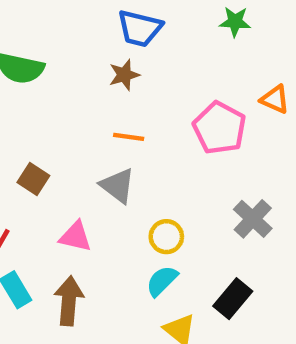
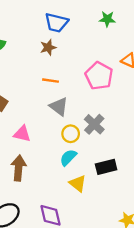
gray triangle: (118, 186) -> (59, 107), moved
gray cross: (253, 219) -> (94, 124), moved
black rectangle: (233, 299) -> (106, 167), turned 36

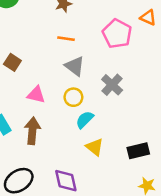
yellow circle: (71, 134) -> (73, 97), moved
black rectangle: (106, 167) -> (138, 151), moved

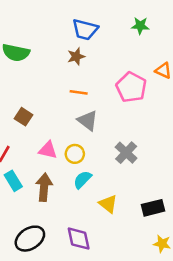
gray cross: (112, 85) -> (126, 153), moved
yellow circle: (73, 97) -> (75, 154), moved
cyan semicircle: (85, 120) -> (82, 180), moved

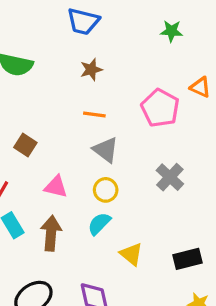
blue trapezoid: (85, 29) -> (83, 21), moved
gray cross: (126, 153) -> (170, 177), moved
yellow circle: (75, 154) -> (106, 190), moved

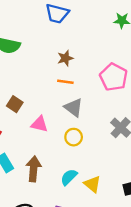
brown star: (91, 70) -> (65, 58), moved
pink triangle: (56, 187) -> (39, 124), moved
cyan semicircle: (99, 224) -> (69, 177), moved

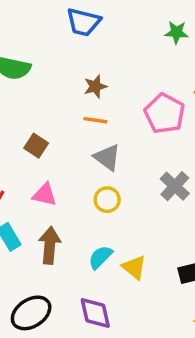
brown square: (15, 104) -> (36, 146), moved
pink triangle: (39, 124) -> (45, 195), moved

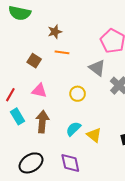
brown star: (95, 86) -> (55, 32), moved
orange line: (95, 120) -> (62, 52), moved
gray triangle: (107, 157) -> (97, 68), moved

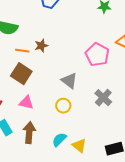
orange line: (62, 52) -> (22, 51), moved
brown square: (34, 61) -> (21, 74), size x1.5
gray triangle: (97, 68) -> (69, 81), moved

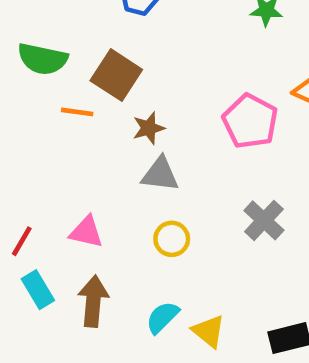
brown star: (41, 46) -> (149, 128), moved
brown square: (21, 74) -> (116, 75), moved
gray triangle: (69, 81) -> (160, 174), moved, turned -30

